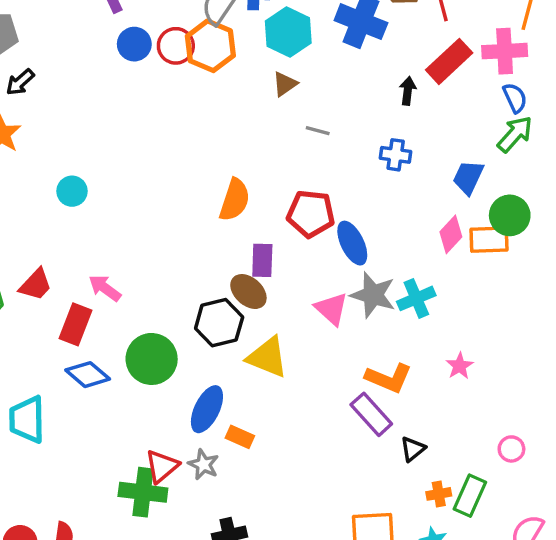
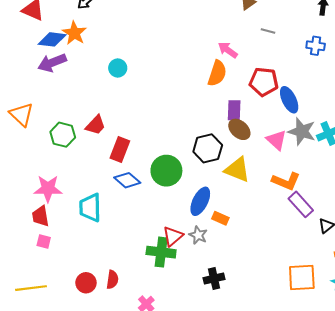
pink arrow: (105, 288) -> (228, 50), moved
brown ellipse: (248, 292) -> (239, 129), moved
orange L-shape: (389, 378) -> (286, 181), moved

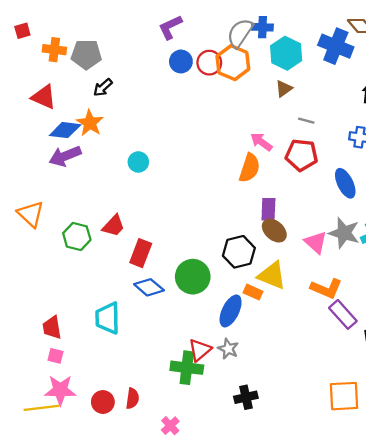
red pentagon: (264, 82) -> (301, 155), moved
blue ellipse: (289, 100) -> (345, 183), moved
pink star: (48, 189) -> (60, 390), moved
orange rectangle: (220, 218) -> (253, 292), moved

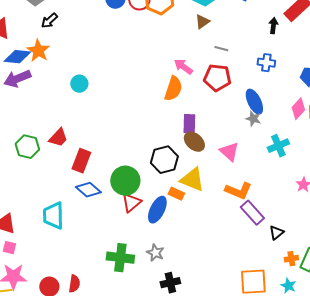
gray star: (344, 233) -> (253, 119), moved, size x0.6
gray star: (228, 349) -> (155, 253), moved
red triangle: (200, 350) -> (131, 203), moved

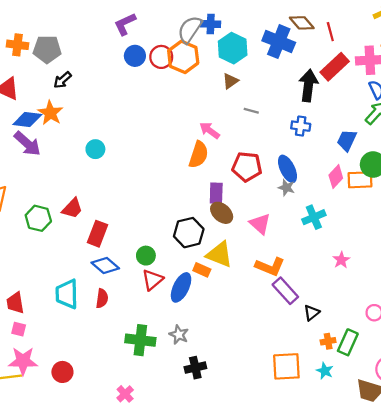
black arrow: (273, 26) -> (308, 85), size x1.8
red pentagon: (217, 78) -> (247, 167), moved
purple arrow: (17, 79) -> (27, 144), turned -116
green circle: (125, 181) -> (146, 256), size x0.6
red semicircle: (74, 284) -> (102, 298), moved

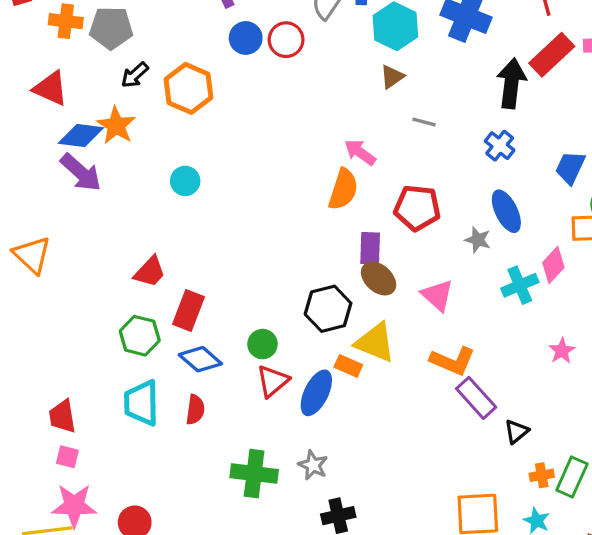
orange hexagon: (183, 57) -> (188, 88), moved
blue cross: (301, 126) -> (500, 146), turned 30
blue ellipse: (287, 169) -> (506, 211), moved
pink diamond: (336, 177) -> (553, 265), moved
green hexagon: (38, 218) -> (140, 336), moved

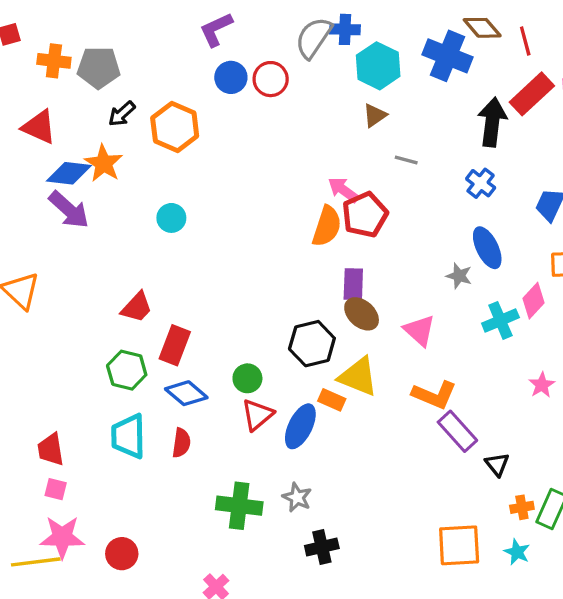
red pentagon: (417, 208) -> (365, 215), moved, turned -30
black triangle: (516, 432) -> (497, 464), turned -30

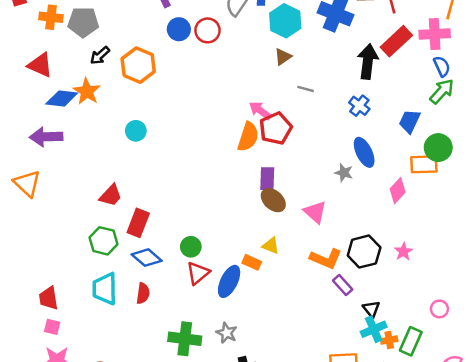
purple arrow: (69, 210) -> (46, 137), moved, turned 136
cyan cross: (500, 320) -> (374, 329), moved
black hexagon: (312, 344) -> (364, 252), moved
yellow triangle: (358, 377) -> (271, 246), size x0.6
purple rectangle: (457, 431) -> (343, 285), size x0.7

